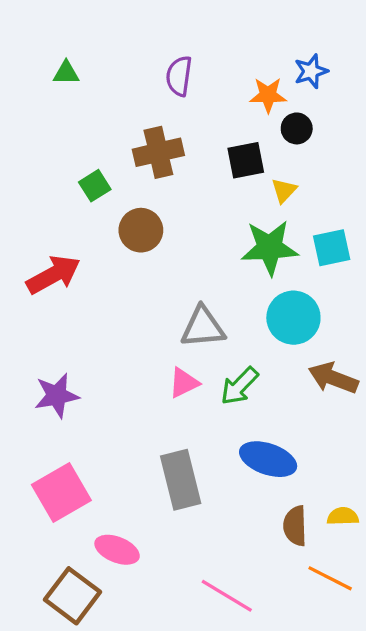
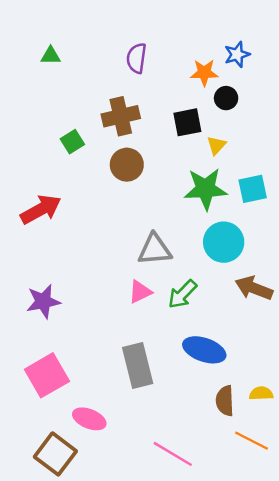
brown circle: (141, 230) -> (127, 165), moved

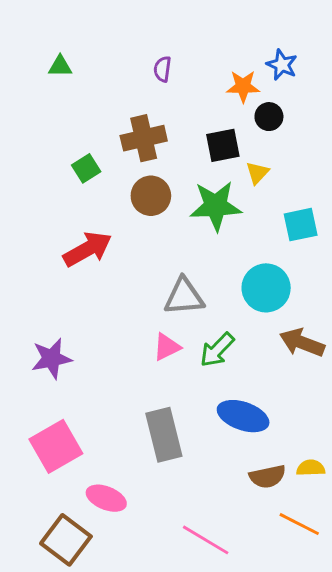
blue star: (237, 54) -> (282, 65), turned -30
purple semicircle: (136, 58) -> (162, 69), size x0.7
green star: (205, 189) -> (216, 206), moved
red arrow: (41, 209) -> (88, 249), moved
brown semicircle: (225, 401) -> (268, 477), turned -100

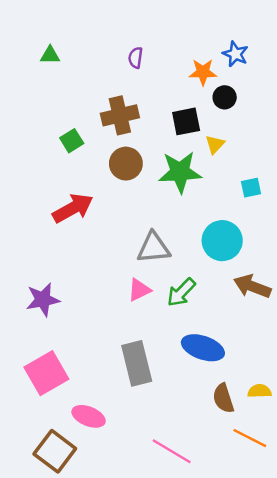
cyan square: (301, 225) -> (251, 188), size x0.7
brown semicircle: (268, 477) -> (223, 398), turned 84

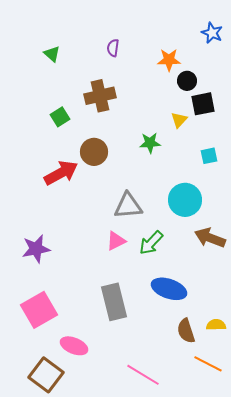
blue star: (235, 54) -> (212, 33), moved
green triangle: (50, 55) -> (52, 54), moved, turned 42
black square: (186, 121) -> (203, 104), moved
brown circle: (126, 164) -> (94, 152), moved
green star: (180, 172) -> (150, 143), size x0.6

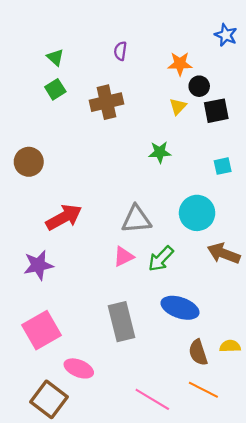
green square: (60, 117) -> (55, 89), moved
yellow triangle: (179, 120) -> (178, 106), moved
brown circle: (94, 152) -> (29, 162), moved
red arrow: (61, 173) -> (64, 217), moved
orange line: (208, 364) -> (203, 390), moved

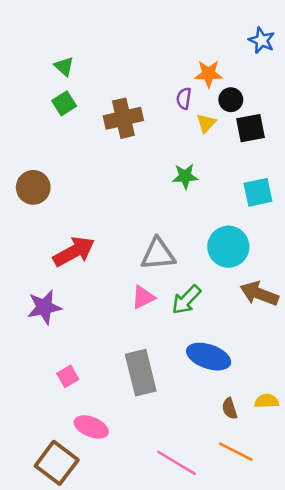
purple semicircle: (120, 51) -> (184, 98), moved
cyan square: (223, 166) -> (258, 192), size x1.4
pink square: (42, 330) -> (68, 376), moved, size x0.5
brown semicircle: (198, 352) -> (230, 408), size x0.7

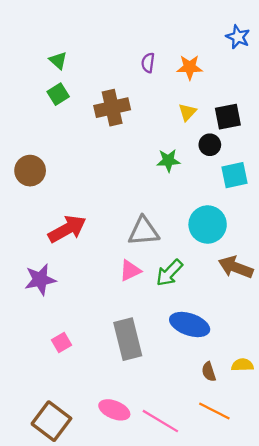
purple semicircle: (184, 98) -> (148, 63), moved
black circle: (231, 100) -> (210, 145), moved
pink ellipse: (91, 427) -> (114, 410), moved

